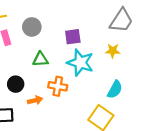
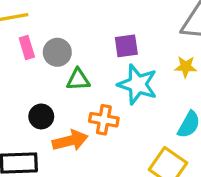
gray circle: (32, 27) -> (57, 52), moved
orange arrow: (35, 100) -> (70, 141), size x1.5

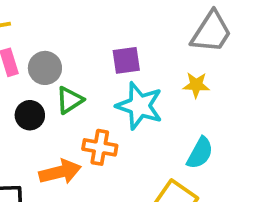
green triangle: (78, 80) -> (70, 100), turned -30
black circle: (41, 116) -> (30, 115), moved

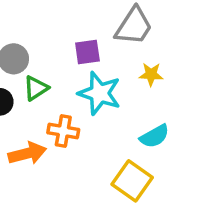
gray trapezoid: (211, 32) -> (134, 26), moved
cyan semicircle: (200, 153) -> (154, 136), turned 32

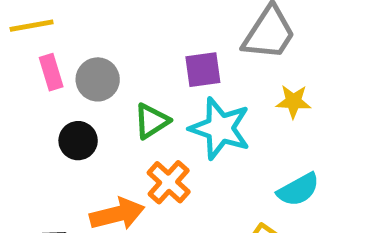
green triangle: (36, 88) -> (151, 121), moved
orange cross: (63, 131) -> (169, 182), turned 32

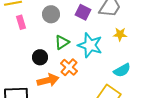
purple square: (203, 70) -> (83, 12), moved, turned 35
gray circle: (98, 79) -> (51, 14), moved
black circle: (78, 141) -> (40, 57), moved

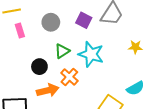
yellow star: (120, 34) -> (135, 47), moved
cyan semicircle: (122, 70) -> (135, 88), moved

